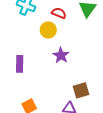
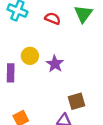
yellow circle: (48, 30) -> (30, 56), moved

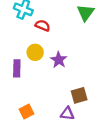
red semicircle: (53, 18) -> (43, 25), moved

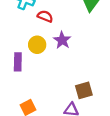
purple star: (59, 60) -> (62, 40), moved

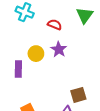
red semicircle: (45, 16) -> (55, 25), moved

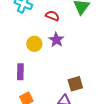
purple rectangle: (18, 69) -> (20, 72), moved

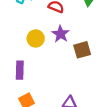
brown square: (75, 84) -> (82, 50), moved

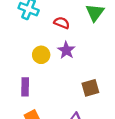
brown square: (82, 50) -> (90, 88), moved

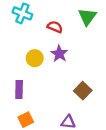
brown square: (90, 88) -> (83, 91), turned -30

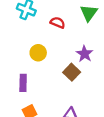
purple star: (59, 54) -> (85, 54), moved
brown square: (83, 91) -> (72, 72), moved

